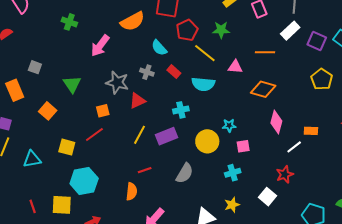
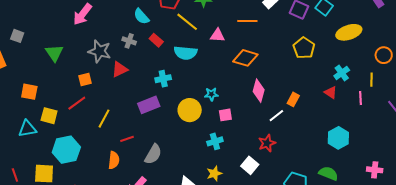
orange square: (48, 111) -> (29, 92), moved, turned -30
orange rectangle: (311, 131) -> (293, 99), turned -64
yellow line: (140, 135) -> (104, 119), moved
cyan triangle: (32, 159) -> (27, 129), moved
gray semicircle: (185, 173) -> (153, 154), moved

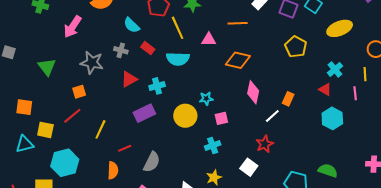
yellow line: (187, 22) -> (178, 28), turned 30
red triangle: (120, 69) -> (129, 79), moved
cyan hexagon: (338, 138) -> (332, 118), moved

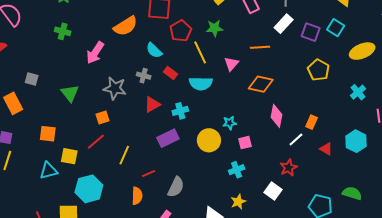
pink triangle: (209, 40) -> (231, 64), turned -49
red triangle: (325, 90) -> (326, 149), moved

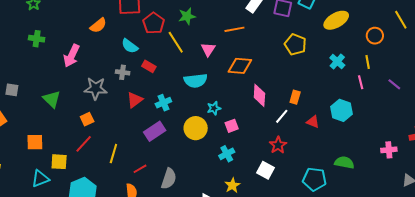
orange semicircle: (126, 26) -> (98, 25), size x0.7
cyan semicircle: (201, 83) -> (196, 81), moved

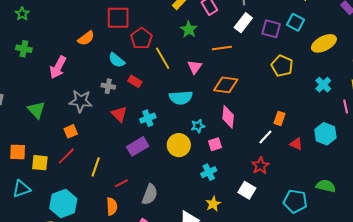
green star: (187, 16) -> (189, 29), moved, turned -30
pink diamond: (259, 95) -> (228, 117), moved
red triangle: (135, 100) -> (119, 114), turned -42
yellow square: (59, 162) -> (40, 163), moved

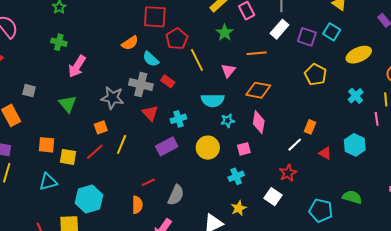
orange semicircle: (86, 38) -> (130, 43), moved
pink arrow: (58, 67) -> (77, 66), moved
gray cross: (108, 86) -> (141, 85), size x1.6
cyan star: (198, 126) -> (228, 121), moved
yellow line: (96, 167) -> (122, 144), moved

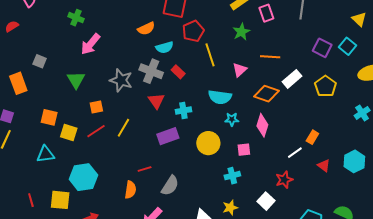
white rectangle: (279, 29) -> (292, 79), moved
cyan semicircle: (151, 59) -> (165, 47), turned -66
orange square: (101, 127) -> (96, 107), moved

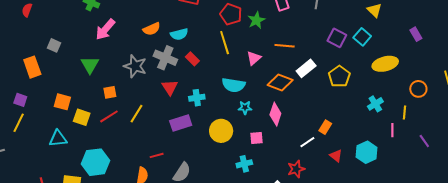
red semicircle: (12, 26) -> (27, 10), turned -40
orange semicircle: (146, 29) -> (152, 29), moved
red pentagon: (193, 31) -> (231, 14), moved, turned -30

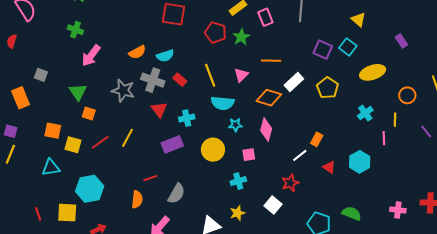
yellow line: (225, 43) -> (210, 75), moved
orange square: (110, 92) -> (89, 114), moved, turned 32
purple line: (424, 141) -> (426, 131), moved

